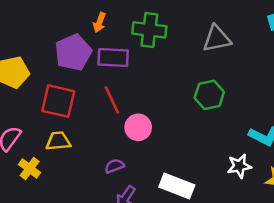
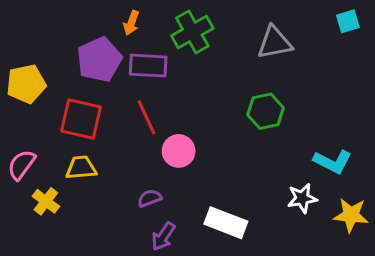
green cross: (149, 30) -> (192, 32), turned -36

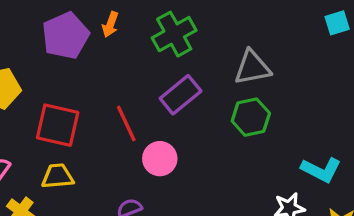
gray triangle: (275, 43) -> (252, 68), moved
purple pentagon: (99, 59) -> (66, 36), moved
purple rectangle: (148, 66) -> (181, 95), moved, turned -42

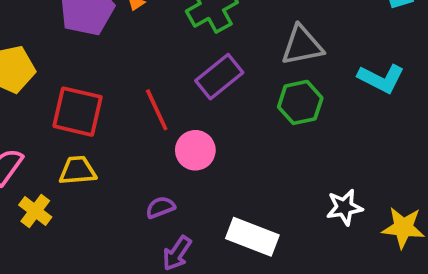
cyan L-shape: (321, 170) -> (381, 78), moved

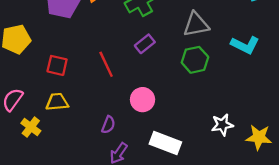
purple rectangle: (219, 77) -> (145, 44), size x0.7
red square: (78, 112) -> (57, 65), size x0.7
pink circle: (195, 150) -> (143, 100), moved
purple semicircle: (160, 207) -> (108, 125), turned 132

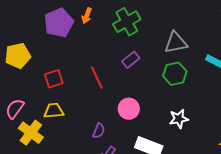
red square: (57, 65) -> (54, 79), turned -30
white star: (222, 125) -> (179, 119), moved
yellow cross: (31, 127) -> (31, 133), size x1.4

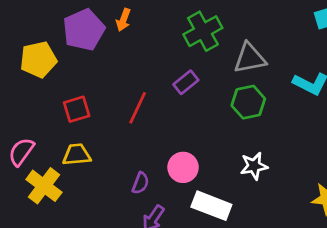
green cross: (127, 22) -> (203, 31), moved
yellow pentagon: (18, 56) -> (38, 60), moved
red line: (97, 78) -> (138, 108), turned 50
pink circle: (129, 109) -> (183, 167), moved

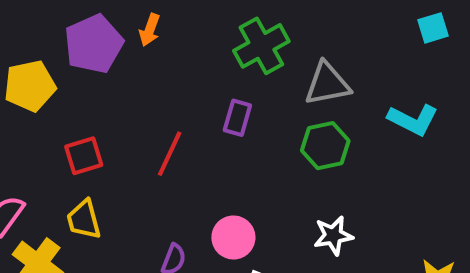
purple rectangle: (186, 82) -> (237, 118), turned -35
yellow trapezoid: (77, 155) -> (84, 220), turned -100

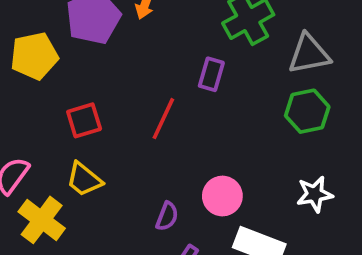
purple rectangle: (237, 118) -> (211, 74), moved
yellow trapezoid: (84, 220) -> (84, 179), turned -36

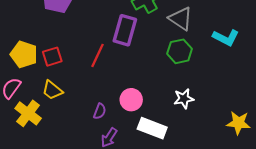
gray triangle: (309, 54) -> (181, 19), turned 45
yellow pentagon: (34, 56) -> (24, 54), moved, turned 30
purple rectangle: (211, 74) -> (125, 30), size x1.6

